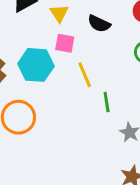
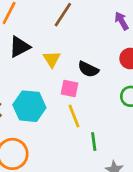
pink square: (65, 43) -> (70, 88), moved

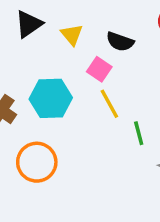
pink square: (70, 88) -> (99, 69), turned 30

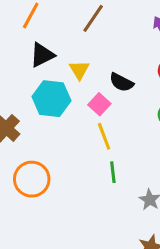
cyan hexagon: (51, 98) -> (51, 99), moved
green line: (139, 133) -> (113, 172), moved

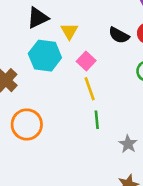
black semicircle: (121, 82) -> (119, 35), moved

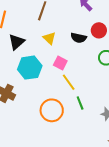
yellow triangle: (69, 31) -> (49, 38), moved
orange circle: (27, 124) -> (52, 110), moved

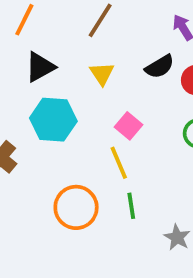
black semicircle: (79, 38) -> (160, 67), moved, turned -56
pink square: (60, 63) -> (129, 126), moved

